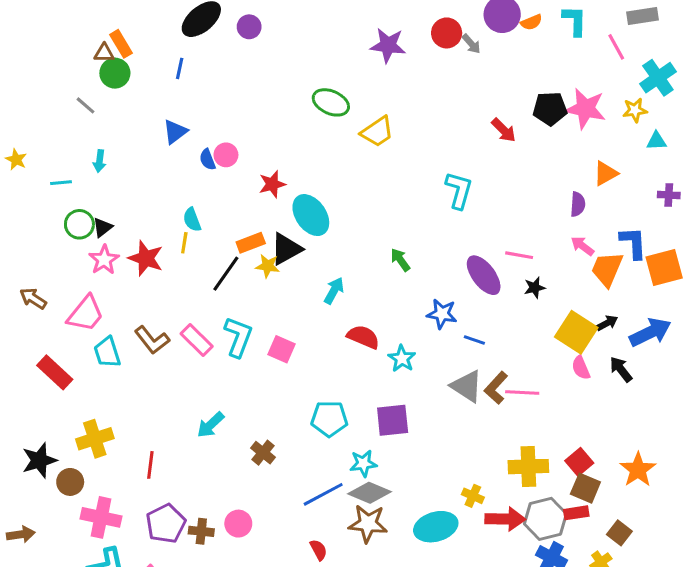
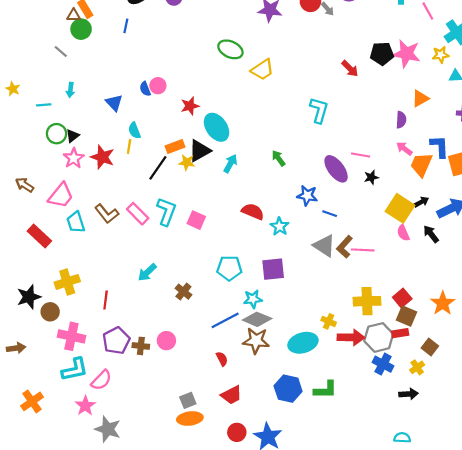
blue triangle: (175, 132) -> (114, 103), moved, turned -36
cyan arrow: (334, 291) -> (230, 164), moved

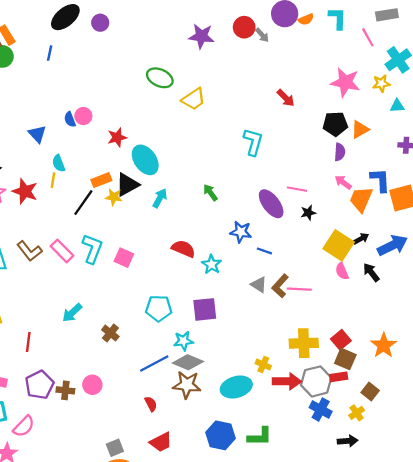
black pentagon: (382, 54) -> (335, 124), moved
gray triangle: (324, 246) -> (259, 285), size x0.7

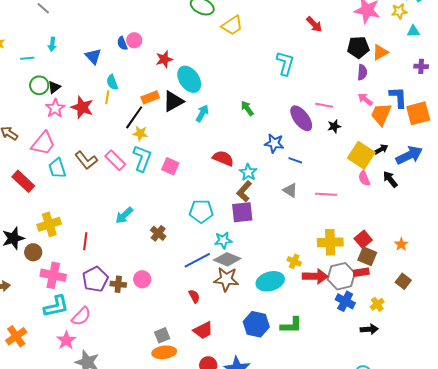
yellow star: (114, 197) -> (140, 133), moved
brown L-shape: (280, 286) -> (244, 191), moved
orange star: (384, 345) -> (401, 244), size x0.6
brown square: (370, 392) -> (403, 281), moved

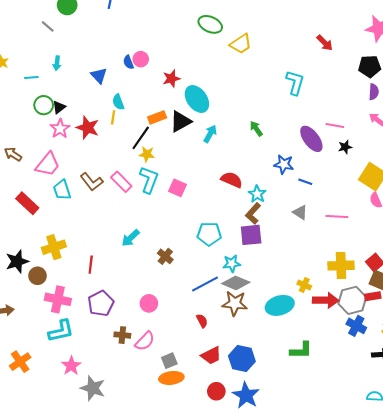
brown cross: (118, 284) -> (122, 335), moved
pink semicircle: (81, 316) -> (145, 341), moved
blue hexagon: (256, 324) -> (242, 359), moved

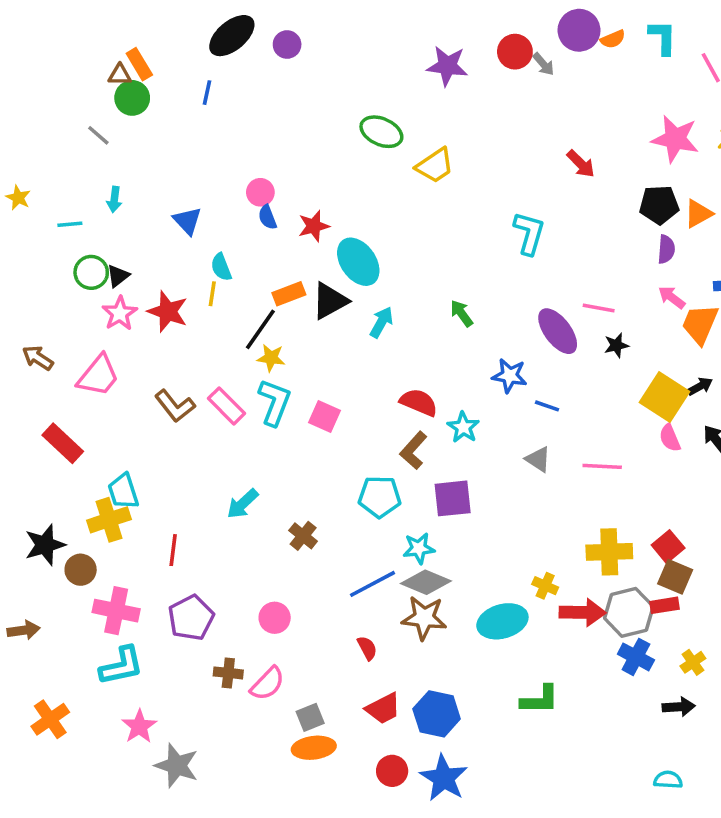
blue semicircle: (128, 62) -> (267, 217), moved
cyan trapezoid: (62, 190) -> (123, 491), moved
brown L-shape: (253, 213) -> (413, 450), moved

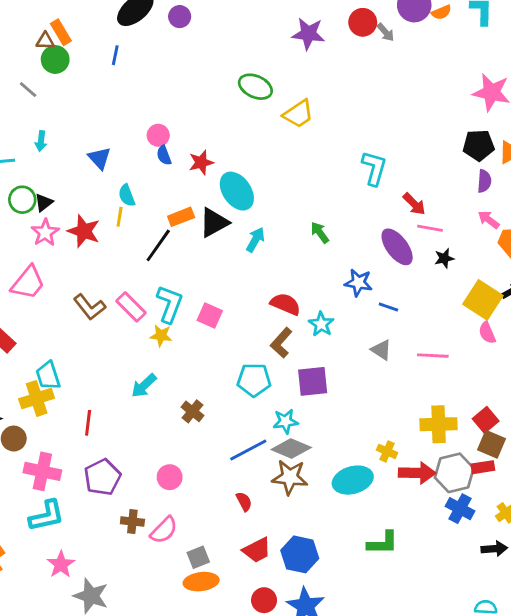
red arrow: (581, 164) -> (414, 204), moved
yellow star: (271, 358) -> (161, 336), moved

